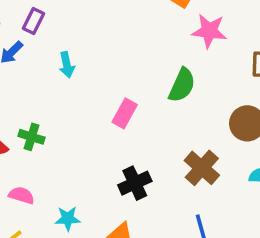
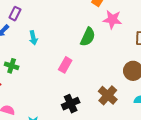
green semicircle: (182, 85) -> (88, 37), moved
green cross: (32, 137) -> (12, 66), moved

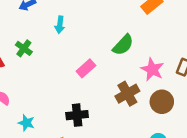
pink star: (112, 20) -> (152, 69), moved
brown cross: (108, 95) -> (127, 94), moved

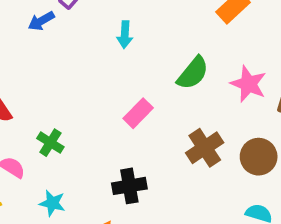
cyan arrow: (60, 25) -> (125, 35), moved
green cross: (24, 48) -> (50, 143), moved
pink star: (152, 69) -> (248, 84), moved

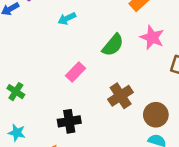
cyan arrow: (125, 35) -> (67, 19), turned 60
pink star: (248, 84) -> (152, 37), moved
brown circle: (259, 157) -> (156, 115), moved

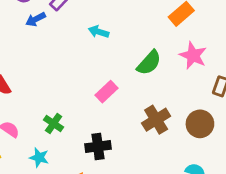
cyan arrow: (67, 19) -> (99, 32), turned 42
green cross: (16, 92) -> (54, 124), moved
brown circle: (156, 115) -> (200, 124), moved

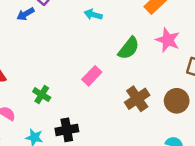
cyan arrow: (99, 32) -> (93, 15), moved
green cross: (54, 124) -> (42, 95), moved
black cross: (98, 147) -> (67, 130), moved

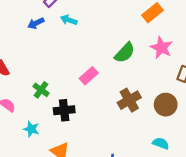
blue arrow: (25, 14) -> (36, 23), moved
cyan arrow: (93, 15) -> (69, 20), moved
black cross: (67, 130) -> (64, 110), moved

